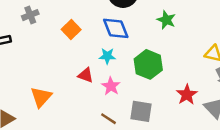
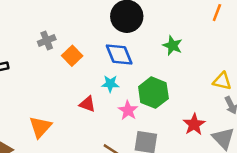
gray cross: (30, 15) -> (47, 40), moved
pink star: (111, 86) -> (128, 110), moved

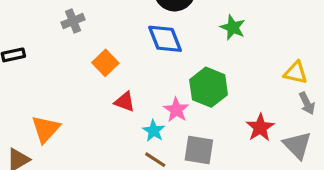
orange square: (72, 56) -> (105, 63), moved
cyan star: (110, 84) -> (154, 131), moved, turned 30
orange triangle: (40, 127) -> (46, 129), moved

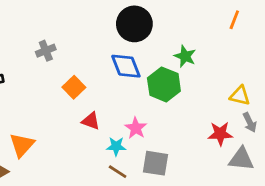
green hexagon: (209, 87) -> (164, 84), moved
red star: (260, 127) -> (220, 134), moved, turned 30
cyan star: (154, 131) -> (116, 146), turned -30
gray triangle: (297, 145) -> (241, 159), turned -40

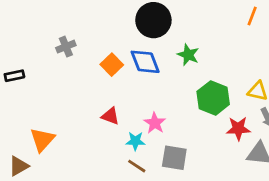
green star: (185, 56) -> (188, 55), moved
green hexagon: (164, 84) -> (213, 98), moved
orange square: (74, 87) -> (112, 65), moved

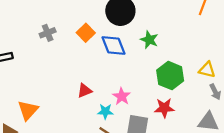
orange square: (112, 65) -> (86, 33), moved
red triangle: (110, 116) -> (85, 91), turned -42
red star: (238, 129) -> (164, 108), moved

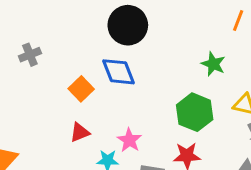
orange square: (86, 33) -> (81, 89), moved
green star: (149, 40) -> (213, 64), moved

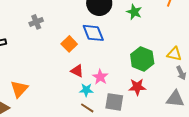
green star: (213, 64) -> (134, 12), moved
red triangle: (80, 132) -> (77, 71), moved, turned 48

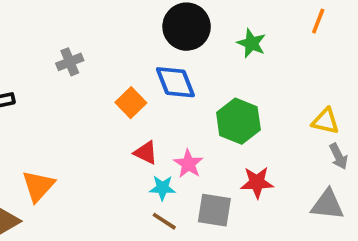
green hexagon: (142, 59) -> (238, 121), moved

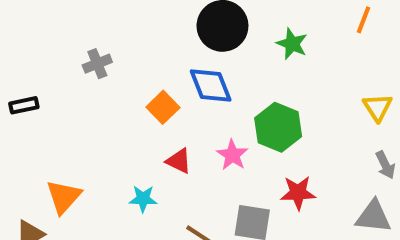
yellow triangle: (326, 121) -> (377, 107), moved, turned 44
pink star: (188, 164) -> (232, 155), moved
cyan star: (162, 188) -> (143, 199), moved

